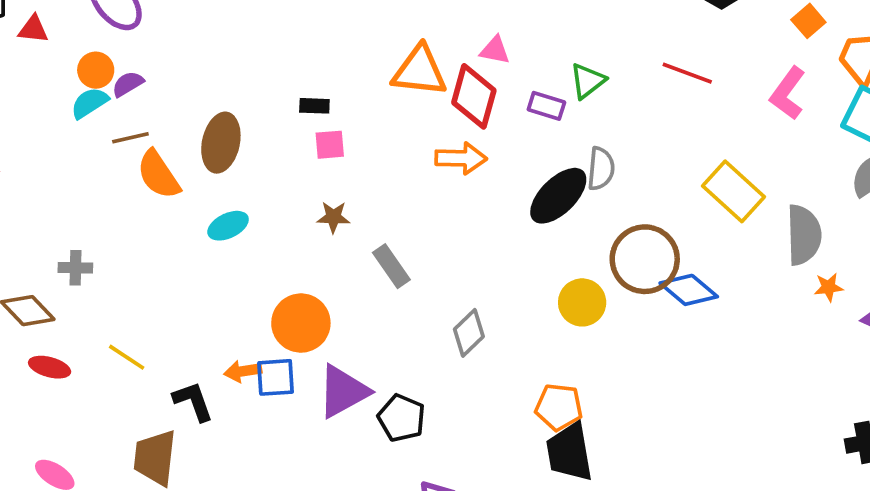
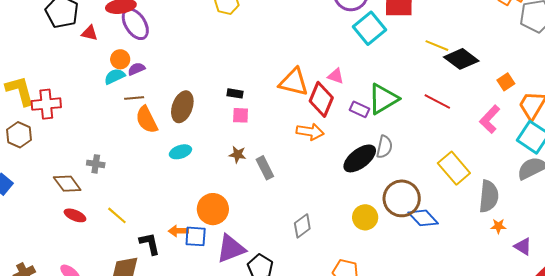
green triangle: (587, 81) -> (383, 99), size x1.6
gray rectangle: (391, 266) -> (265, 168), moved

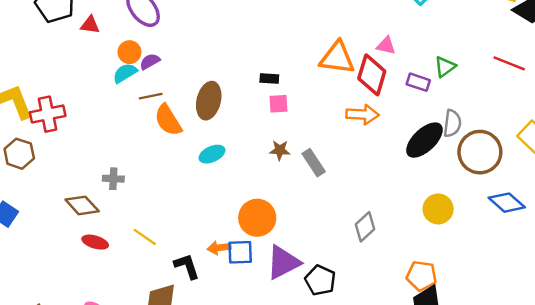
green triangle: (383, 99) -> (445, 67), size x0.6
brown circle: (402, 198) -> (480, 152), moved

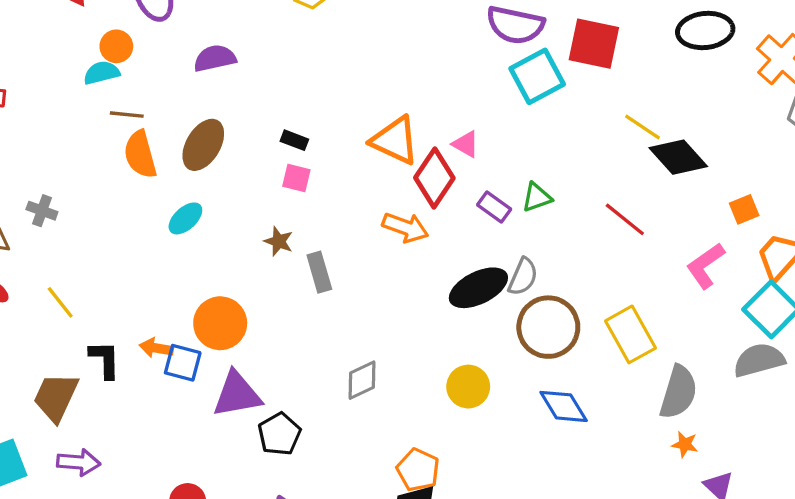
purple semicircle: (150, 61) -> (215, 58), moved, size x1.4
cyan ellipse: (212, 154) -> (185, 218), turned -35

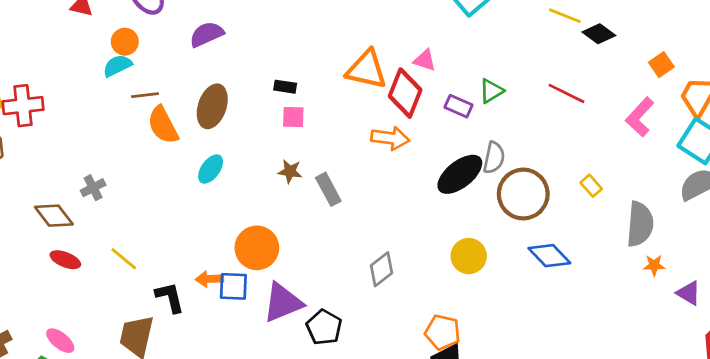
black diamond: (678, 157) -> (599, 34), size x0.7
gray cross: (42, 211) -> (93, 188), turned -35
yellow rectangle: (631, 334) -> (591, 186), size x0.5

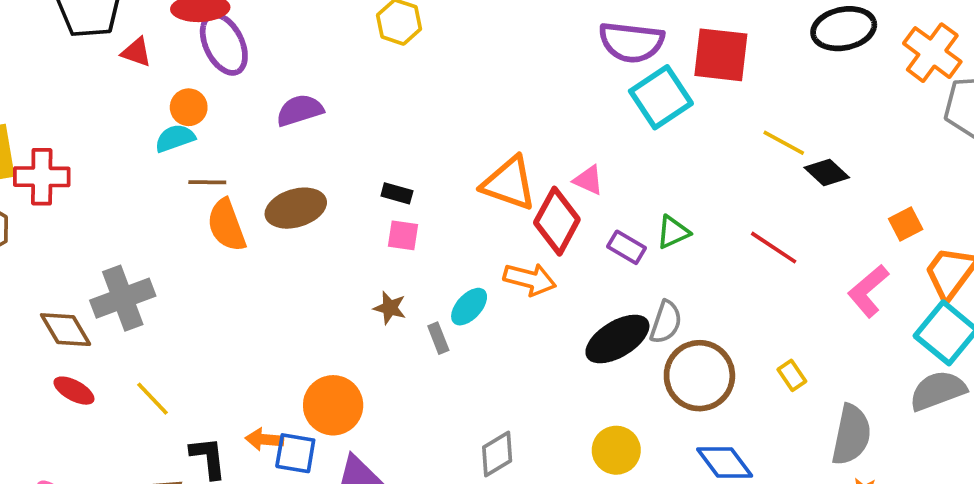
brown ellipse: (212, 106) -> (296, 208), turned 48
cyan ellipse: (211, 169) -> (469, 307), moved
gray cross: (93, 188) -> (123, 298), size x1.8
gray rectangle: (328, 189) -> (438, 338), size x0.7

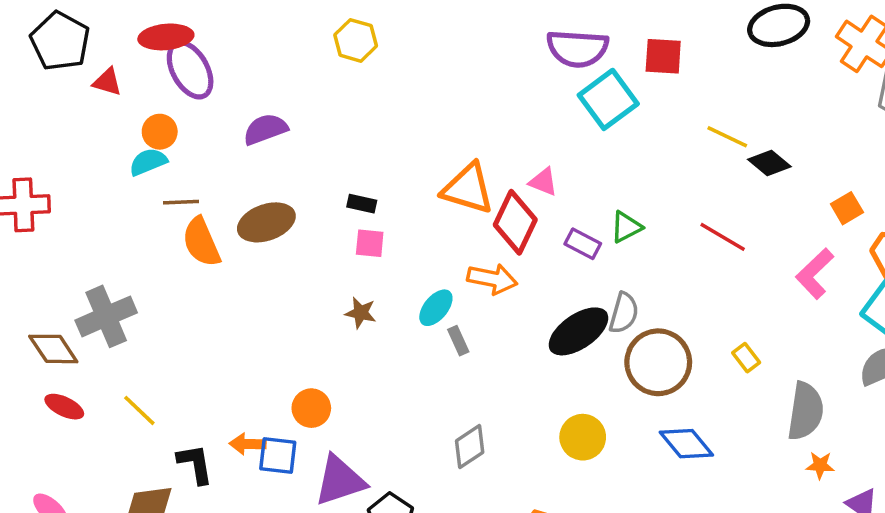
red square: (721, 55) -> (663, 56), size x0.7
gray rectangle: (438, 338) -> (458, 341), moved
orange circle: (333, 405) -> (311, 408), size x0.7

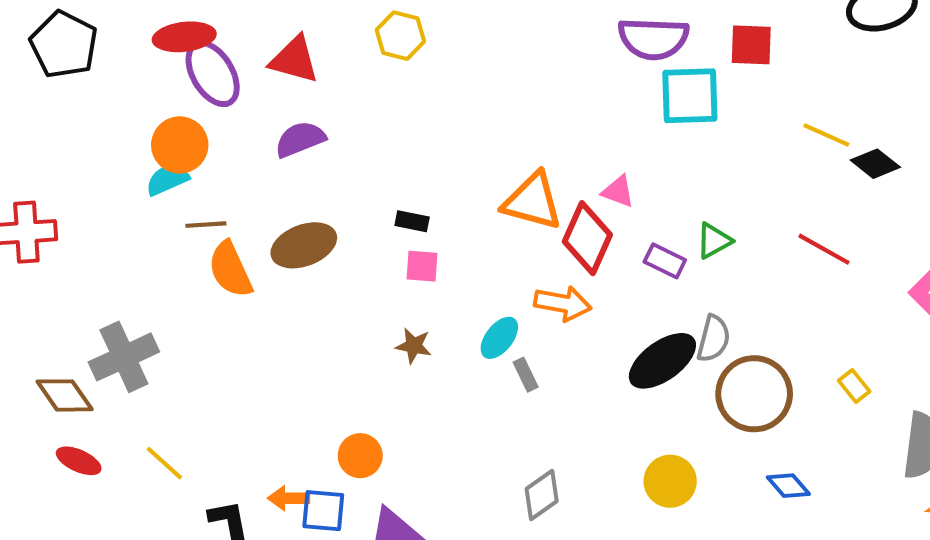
red triangle: (107, 82) -> (294, 60), moved, size x1.5
cyan square: (608, 99) -> (690, 96), turned 36
orange circle: (160, 132) -> (180, 145), size x1.4
blue diamond: (686, 444) -> (788, 486), size x0.7

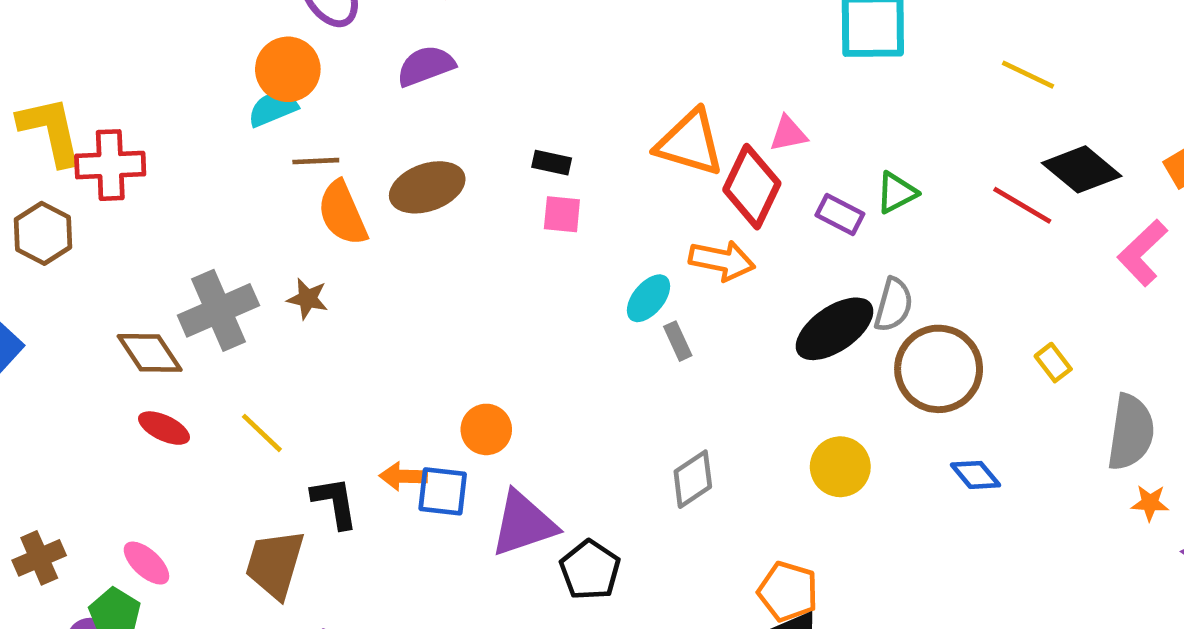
black diamond: (875, 164) -> (1082, 169), moved, size x1.4
pink triangle: (618, 191) -> (788, 134), turned -33
brown star: (414, 346) -> (308, 299), moved

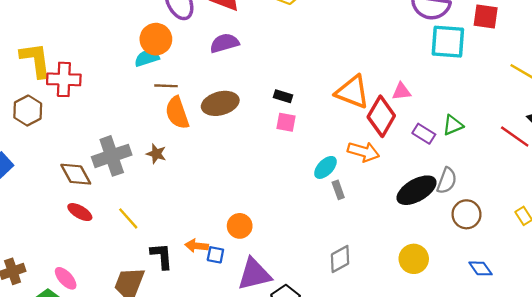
brown circle: (939, 369) -> (467, 214), size x0.7
blue square: (443, 491) -> (215, 255), size x0.7

